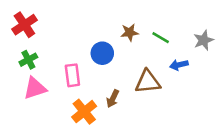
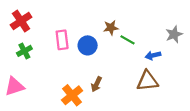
green line: (161, 38) -> (127, 40), moved
pink rectangle: (72, 75) -> (62, 40), moved
brown triangle: (148, 82) -> (147, 81), moved
pink triangle: (35, 88) -> (14, 86), moved

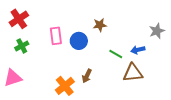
green line: (127, 40) -> (116, 54), moved

